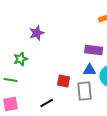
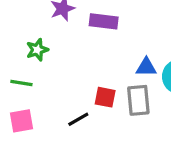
purple rectangle: (94, 50) -> (104, 21), moved
red square: (64, 81) -> (105, 97), moved

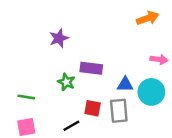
purple rectangle: (104, 21) -> (91, 68), moved
green star: (37, 50) -> (66, 82), moved, turned -30

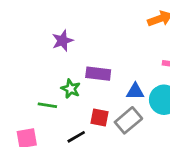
green line: (26, 97) -> (47, 105), moved
gray rectangle: (119, 111) -> (128, 120), turned 55

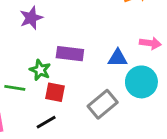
blue triangle: (135, 91) -> (118, 58), moved
red square: (100, 118) -> (55, 92), moved

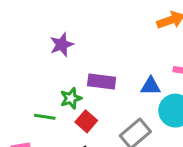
green star: (40, 70) -> (71, 98), turned 30
red square: (55, 92) -> (86, 121), turned 30

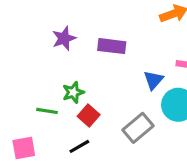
purple rectangle: (102, 81) -> (112, 46), moved
blue triangle: (151, 86) -> (153, 80), turned -50

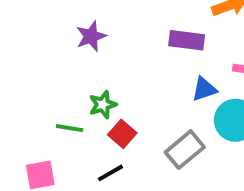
purple rectangle: (112, 46) -> (187, 40), moved
blue triangle: (153, 80) -> (204, 89), turned 30

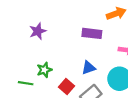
blue triangle: (204, 89) -> (89, 68), moved
red square: (122, 134) -> (66, 86), moved

